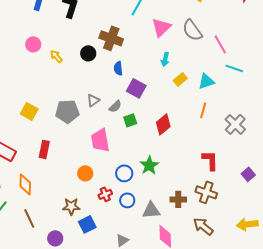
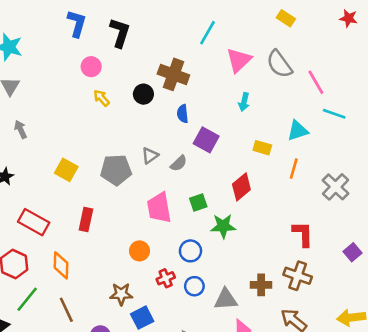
pink circle: (33, 44) -> (91, 67), moved
yellow rectangle: (180, 79) -> (262, 148), moved, turned 56
green square: (130, 120) -> (198, 203), moved
green star: (149, 165) -> (223, 226), moved, turned 30

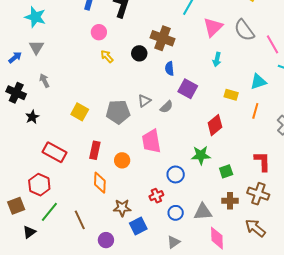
green square: (198, 203) -> (226, 171), moved
orange circle: (139, 251) -> (122, 160), moved
orange diamond: (61, 265) -> (100, 183), moved
blue circle: (194, 286) -> (176, 213), moved

